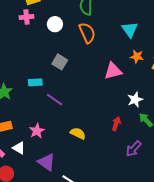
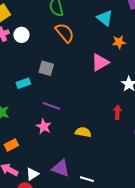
white circle: (55, 24) -> (21, 35), moved
cyan rectangle: (35, 82) -> (23, 83), moved
pink star: (37, 131) -> (44, 126), moved
white triangle: (19, 148) -> (32, 174), moved, turned -48

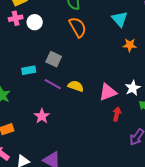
pink triangle: (100, 62) -> (108, 92), moved
purple line: (51, 106) -> (53, 84), moved
yellow semicircle: (83, 132) -> (76, 86), moved

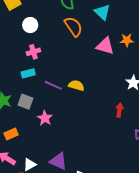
pink cross: (16, 18) -> (33, 52), moved
cyan triangle: (120, 19) -> (102, 12), moved
gray square: (54, 59) -> (25, 102), moved
pink triangle: (108, 92) -> (105, 46), moved, turned 42

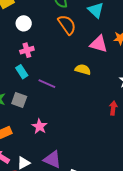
cyan rectangle: (28, 73) -> (22, 72), turned 72
yellow semicircle: (76, 85) -> (83, 69), moved
pink star: (45, 118) -> (40, 126), moved

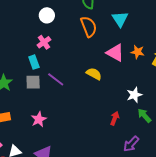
pink cross: (27, 50) -> (44, 42), turned -32
gray square: (19, 100) -> (33, 82), moved, turned -35

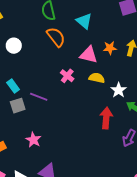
white circle: (47, 15) -> (14, 46), moved
pink cross: (44, 42) -> (67, 76), moved
yellow semicircle: (94, 74) -> (97, 78), moved
red arrow: (115, 118) -> (106, 118), size x1.5

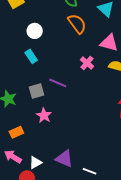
cyan rectangle: (13, 86) -> (31, 56), moved
pink star: (33, 140) -> (44, 115), moved

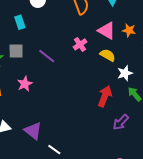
cyan rectangle: (31, 56) -> (20, 22), moved
gray square: (36, 91) -> (16, 51), moved

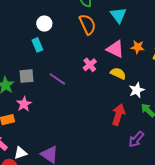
cyan rectangle: (20, 22) -> (37, 45), moved
pink star: (25, 84) -> (24, 104), moved

